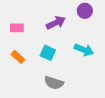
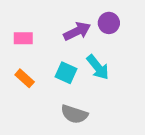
purple circle: (85, 11) -> (109, 23), moved
cyan arrow: (84, 50) -> (98, 67), moved, turned 30

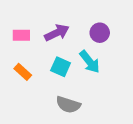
purple circle: (109, 23) -> (100, 33), moved
purple arrow: (77, 31) -> (57, 33), moved

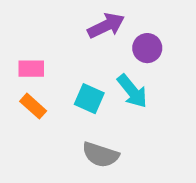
purple arrow: (57, 33) -> (106, 26), moved
pink rectangle: (21, 35) -> (31, 69), moved

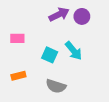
purple circle: (147, 48) -> (82, 16), moved
orange rectangle: (33, 106) -> (18, 76), moved, turned -56

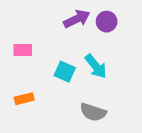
gray semicircle: (56, 86) -> (93, 112), moved

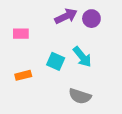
pink rectangle: (23, 50) -> (21, 34), moved
orange rectangle: (24, 99) -> (23, 75), moved

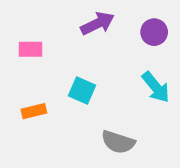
purple circle: (91, 19) -> (154, 32), moved
cyan arrow: (82, 57) -> (156, 87), moved

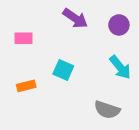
purple arrow: (97, 24) -> (75, 18), turned 60
gray semicircle: (118, 142) -> (107, 110), moved

